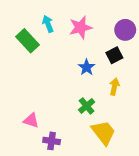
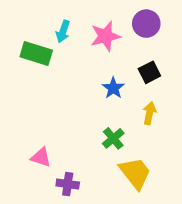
cyan arrow: (48, 24) -> (63, 31), turned -140
purple circle: (125, 30) -> (146, 24), moved
green rectangle: (27, 41) -> (36, 53), turned -30

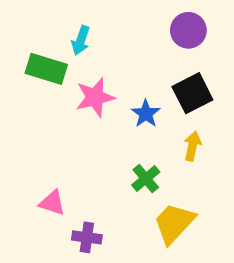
pink star: (105, 36) -> (95, 97), moved
black square: (149, 72) -> (192, 93), size x1.4
yellow trapezoid: (135, 173) -> (174, 223), turned -99

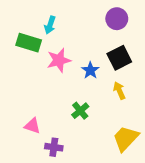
yellow arrow: (192, 146) -> (119, 91), turned -36
green cross: (146, 179) -> (80, 111), moved
yellow trapezoid: (174, 223) -> (126, 138), moved

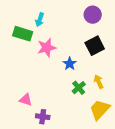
blue star: (90, 70) -> (70, 64), moved
yellow arrow: (119, 91) -> (99, 82), moved
green cross: (80, 111) -> (79, 88), moved

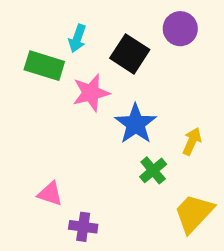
black square: (95, 46) -> (130, 54), moved, turned -30
blue star: (70, 64) -> (136, 124), size x1.5
yellow arrow: (99, 82) -> (192, 141), moved, turned 48

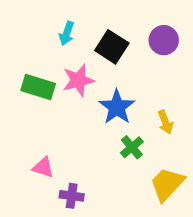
purple circle: (180, 29) -> (164, 40), moved
green rectangle: (44, 66) -> (38, 87), moved
yellow arrow: (192, 141) -> (165, 122), turned 135

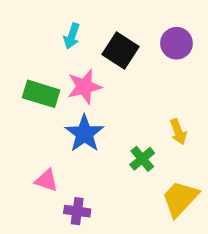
blue star: (117, 107) -> (84, 134), moved

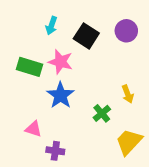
pink star: (84, 87) -> (60, 62), turned 30

